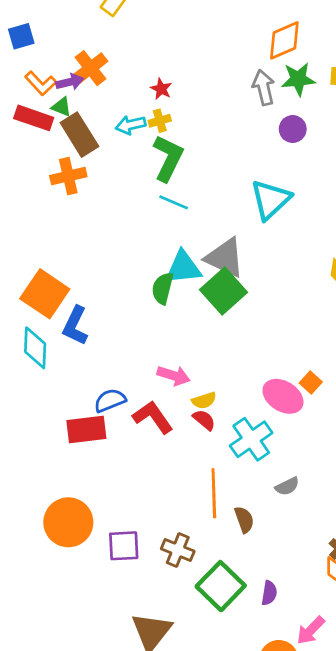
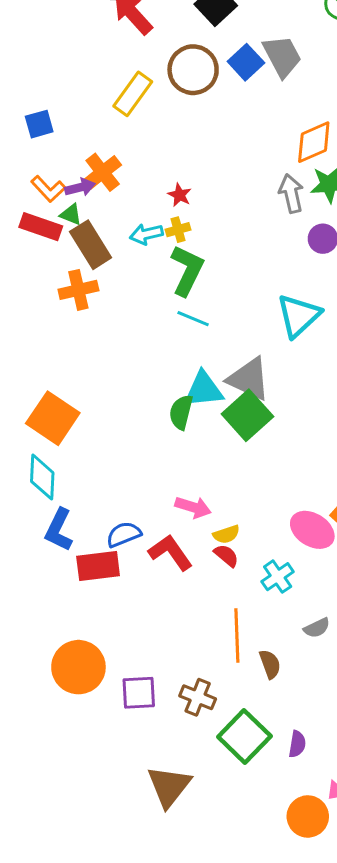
blue square: (21, 36) -> (39, 124), moved
blue L-shape: (75, 326) -> (59, 530), moved
cyan cross: (251, 439) -> (278, 577), size x0.7

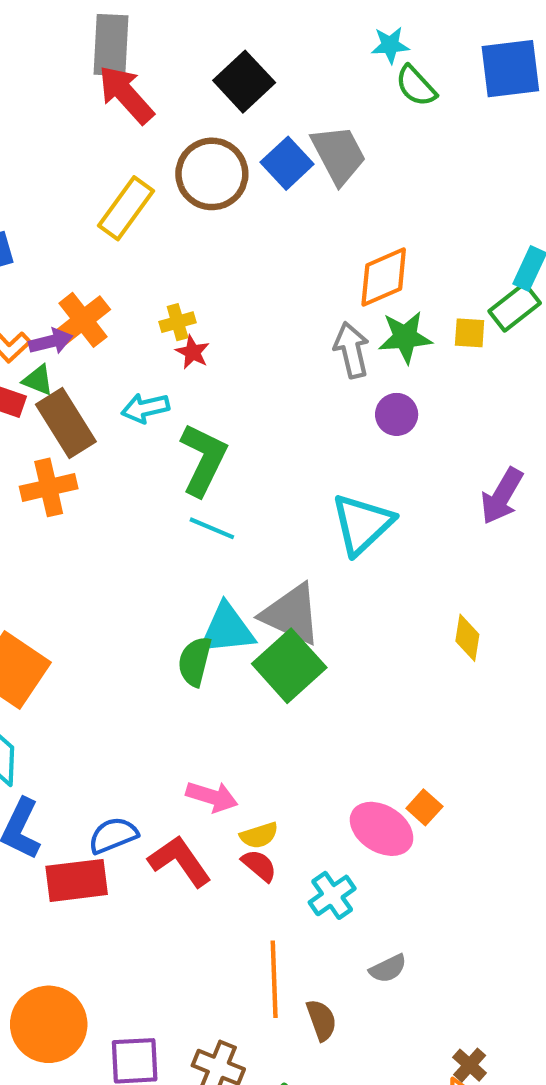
yellow cross: (178, 230) -> (178, 322), moved

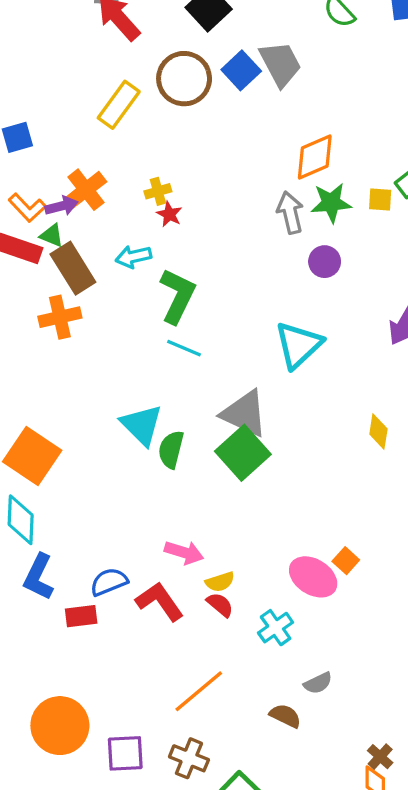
cyan triangle: (227, 629) -> (142, 425), moved, turned 51
red rectangle: (77, 880) -> (81, 616), size x0.7
orange line: (274, 979) -> (199, 691), moved, turned 52
brown semicircle: (321, 1020) -> (285, 716), moved, turned -44

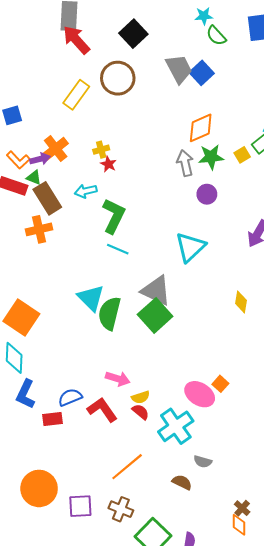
blue square: (241, 70) -> (202, 73), moved
yellow square: (380, 199) -> (242, 155), turned -35
green semicircle: (171, 449) -> (109, 313), size x1.4
cyan cross: (276, 628) -> (176, 426), size x1.6
gray semicircle: (318, 683) -> (203, 462), turned 42

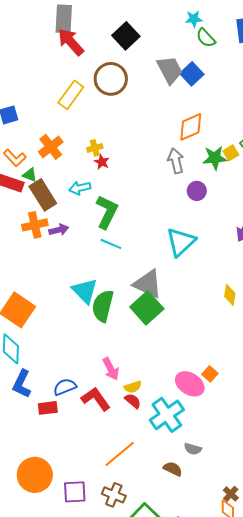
green star: (211, 157) -> (215, 158), moved
purple arrow: (40, 159) -> (59, 230), moved
pink arrow: (118, 379) -> (111, 369), turned 45

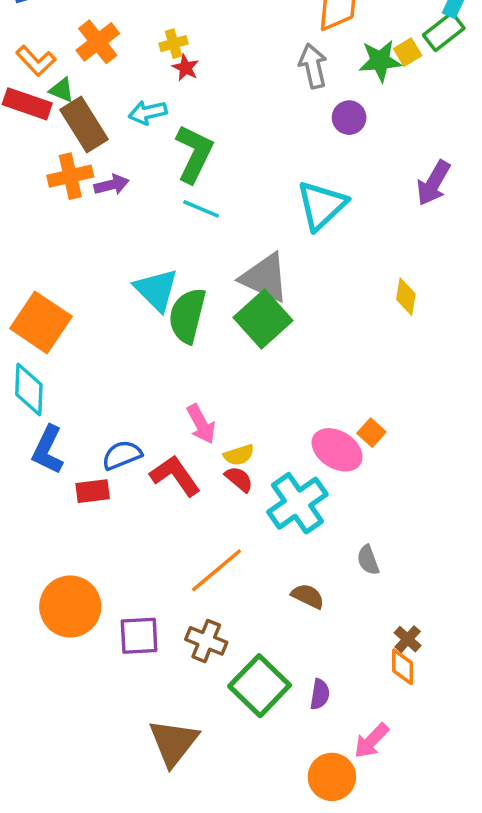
gray semicircle: (193, 449) -> (368, 560), moved, turned 54

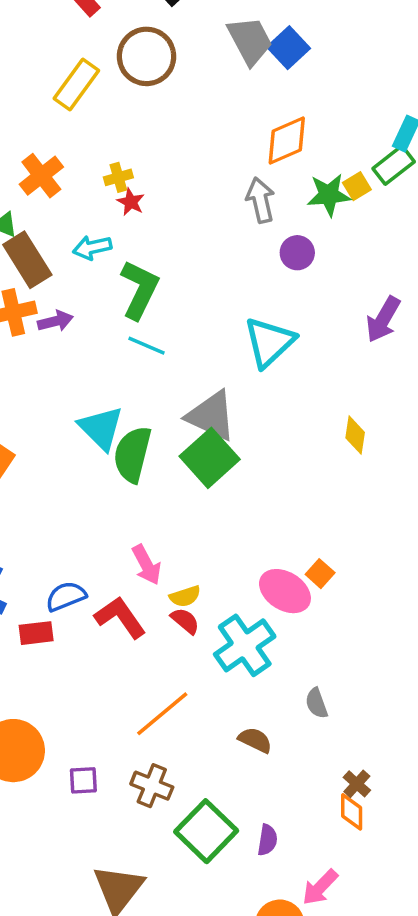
purple square: (139, 636) -> (83, 780), size x0.7

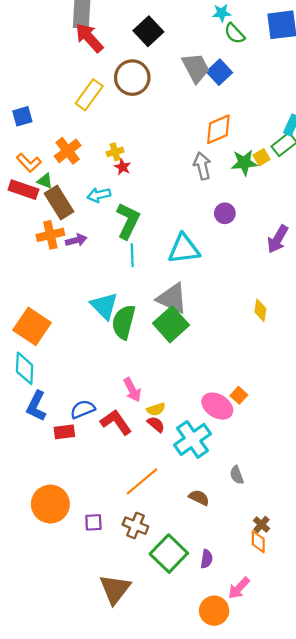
purple circle: (297, 253) -> (225, 213), moved
cyan triangle: (269, 342) -> (184, 249), moved, turned 36
cyan line: (147, 346) -> (132, 255), turned 65

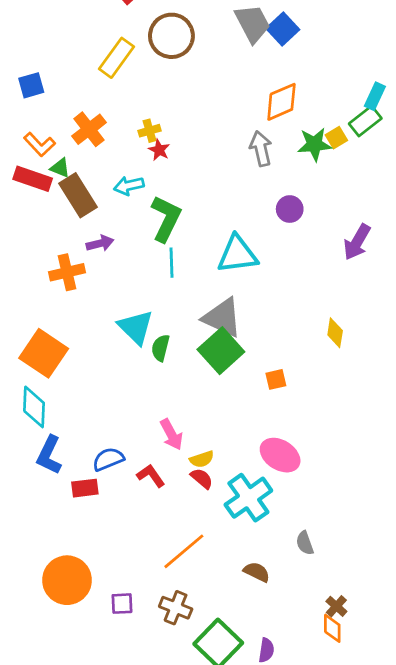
orange cross: (50, 235) -> (67, 272), moved
green semicircle: (124, 322) -> (160, 348), size x0.6
orange square: (239, 395) -> (276, 379), moved, turned 35
red L-shape: (116, 422) -> (151, 476), size x0.7

